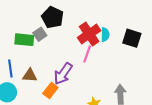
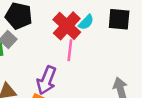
cyan semicircle: (105, 35) -> (86, 22), turned 56

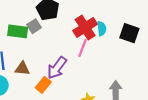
cyan semicircle: (86, 22) -> (102, 29), turned -64

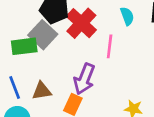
gray square: (34, 26) -> (43, 35), size x1.5
red cross: (85, 27) -> (81, 23), moved

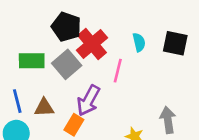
gray square: (43, 35) -> (67, 64), moved

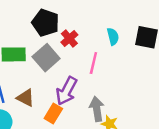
red cross: (92, 44) -> (69, 39), size x0.6
brown triangle: (44, 108) -> (26, 98), turned 30
gray arrow: (168, 120) -> (97, 109), moved

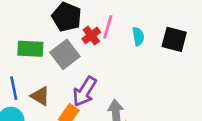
pink line: (93, 63) -> (108, 27), moved

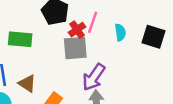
gray square: (65, 54) -> (75, 48), moved, turned 30
purple arrow: (85, 91) -> (94, 77), moved

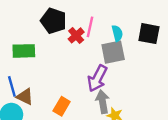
gray square: (75, 48) -> (113, 52), moved
brown triangle: (27, 83) -> (25, 97), moved

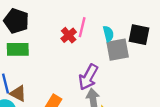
black pentagon: (54, 21) -> (16, 21), moved
gray square: (113, 52) -> (118, 50), moved

